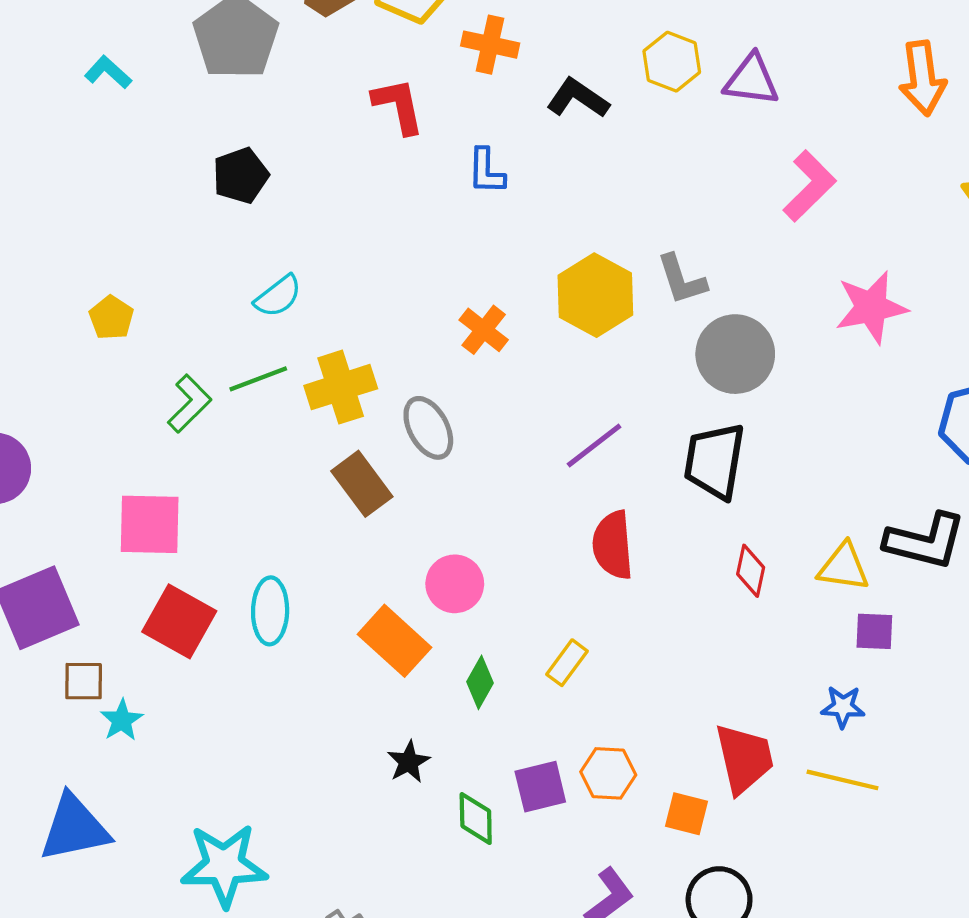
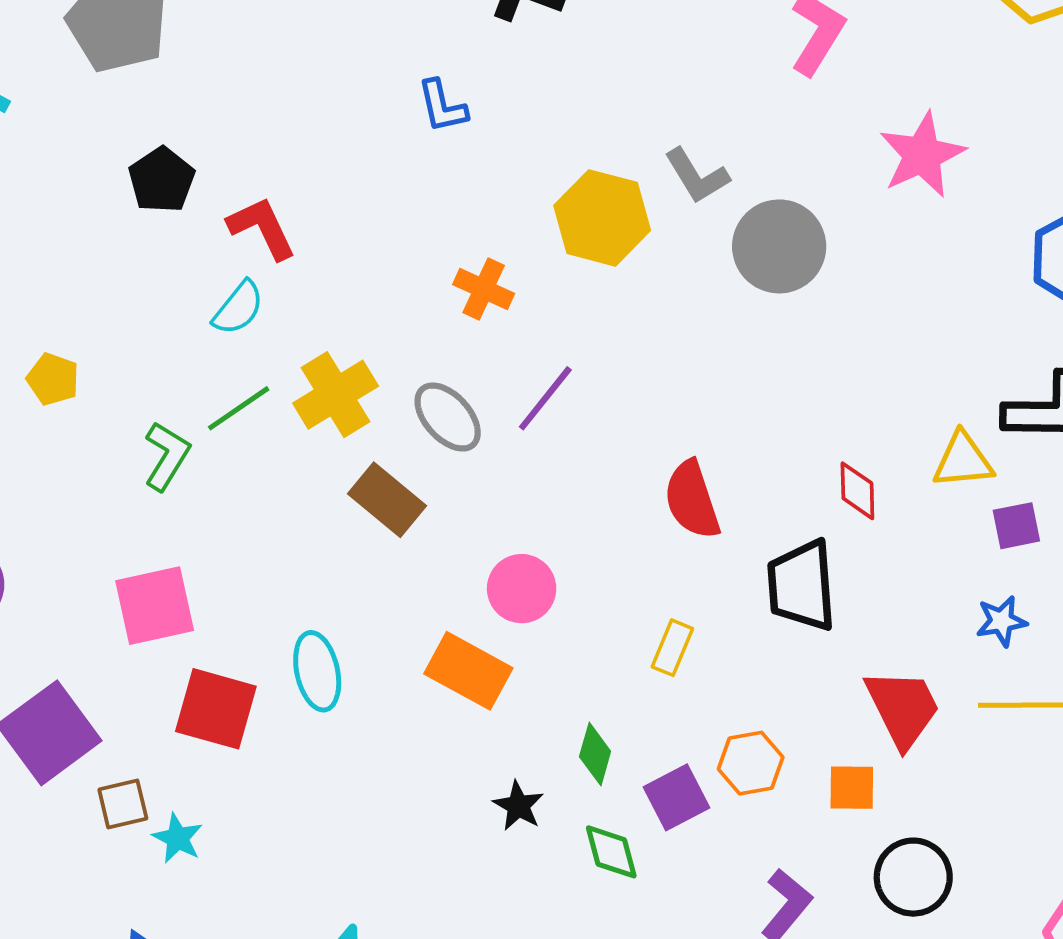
red L-shape: (398, 106) -> (262, 228), moved
purple line: (594, 445) -> (545, 398), moved
black trapezoid: (715, 461) -> (802, 586), moved
green diamond: (480, 682) -> (595, 754), moved

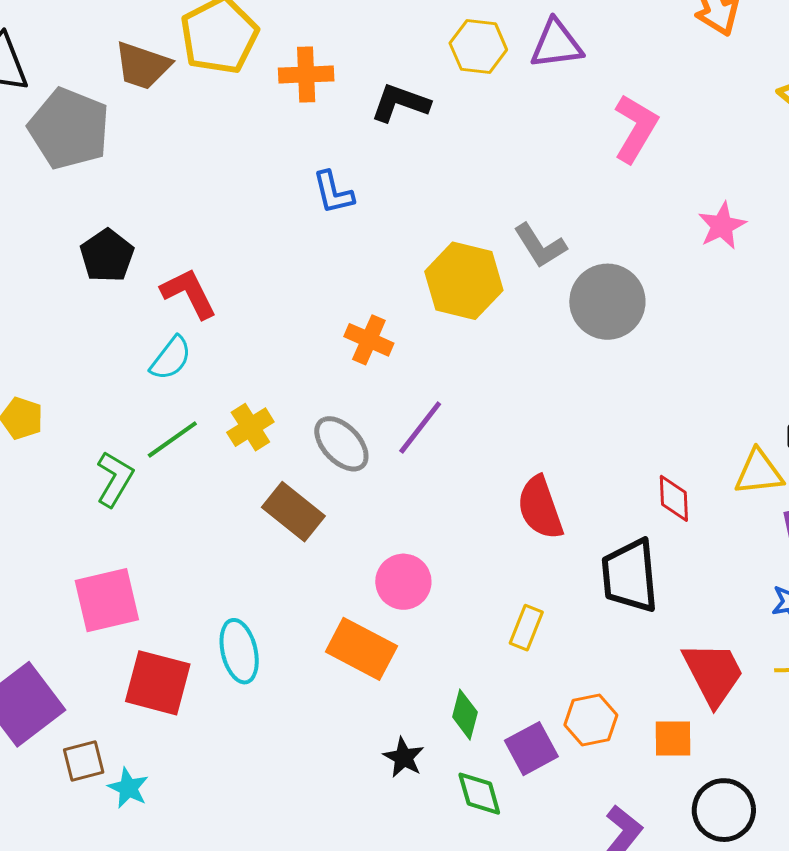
pink star: (922, 155) -> (722, 226), size x0.7
yellow cross: (336, 395) -> (250, 427), size x0.7

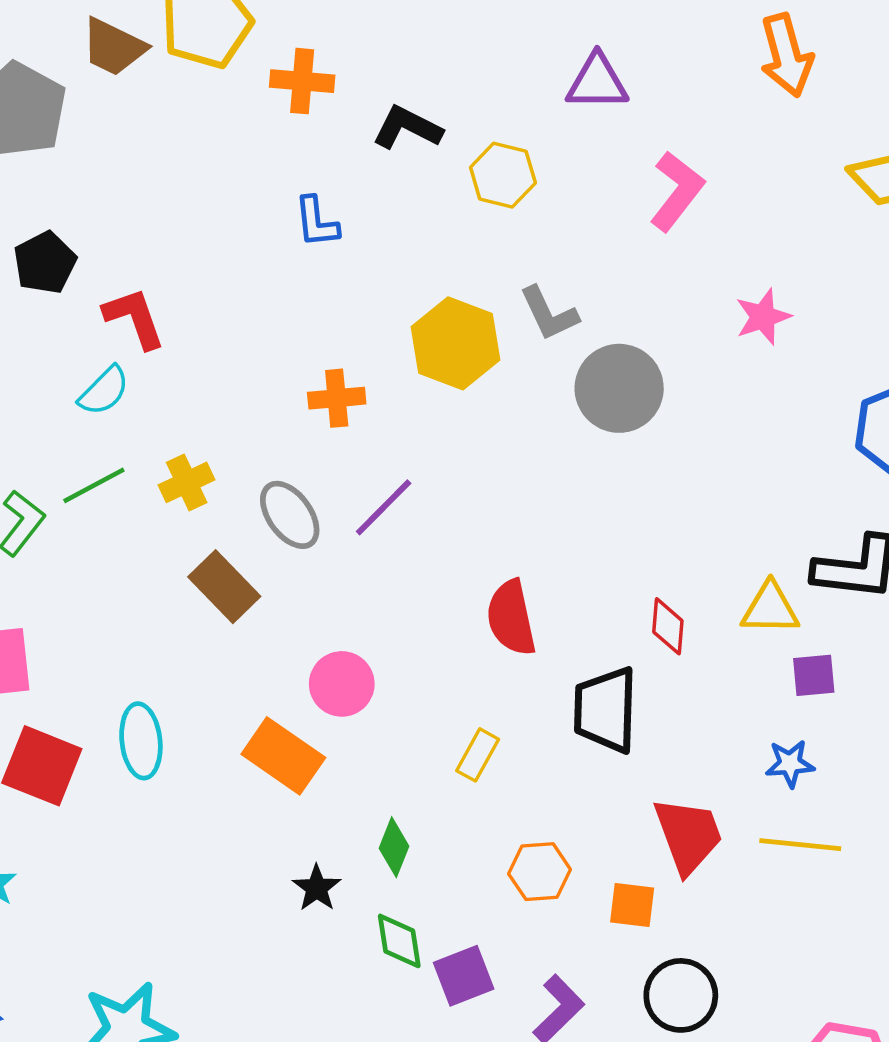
yellow hexagon: (478, 46) -> (503, 175), moved
orange cross: (369, 340) -> (337, 398), turned -36
purple square: (531, 749) -> (464, 976), moved

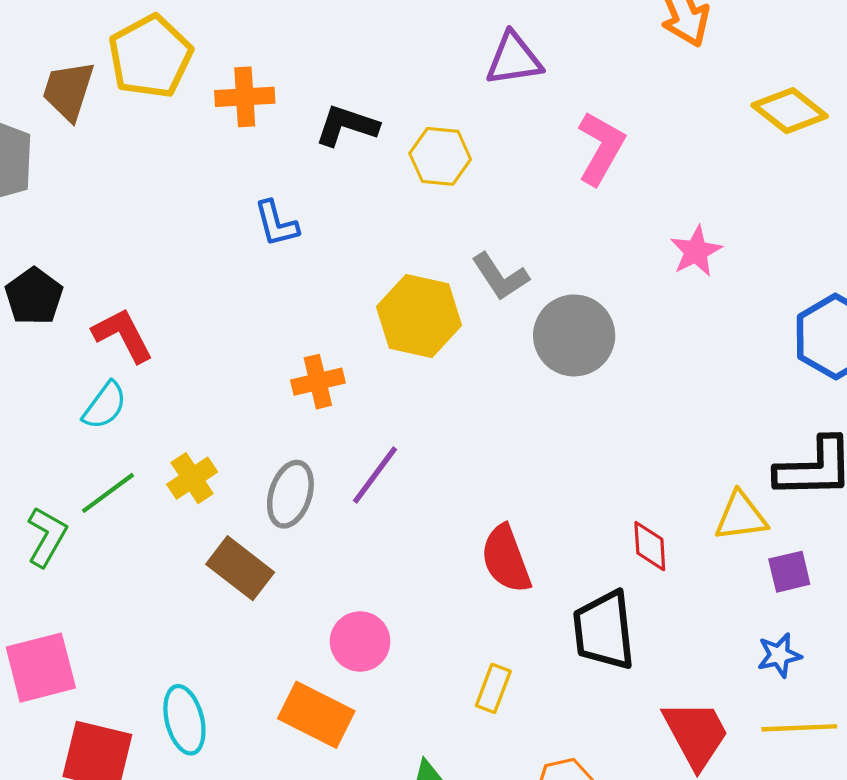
brown trapezoid: (114, 47) -> (68, 91), turned 90
gray ellipse: (290, 515) -> (290, 494), turned 62

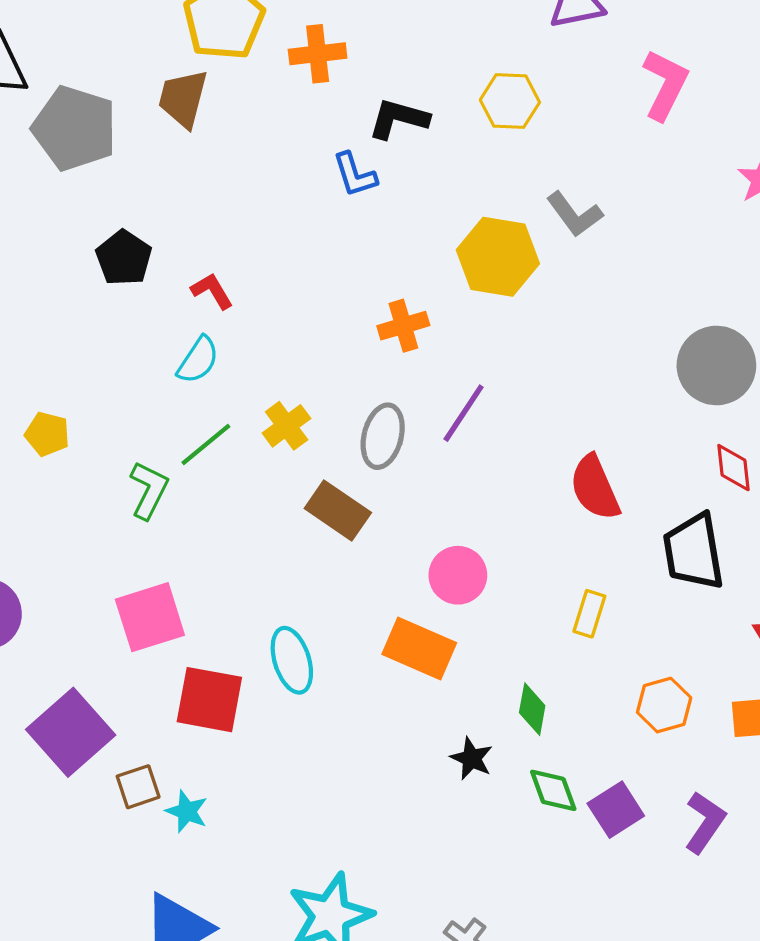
brown trapezoid: (68, 91) -> (183, 99), moved
black L-shape: (347, 126) -> (398, 119), moved
red L-shape: (123, 335) -> (212, 291), size x0.7
gray circle: (574, 335) -> (716, 365), moved

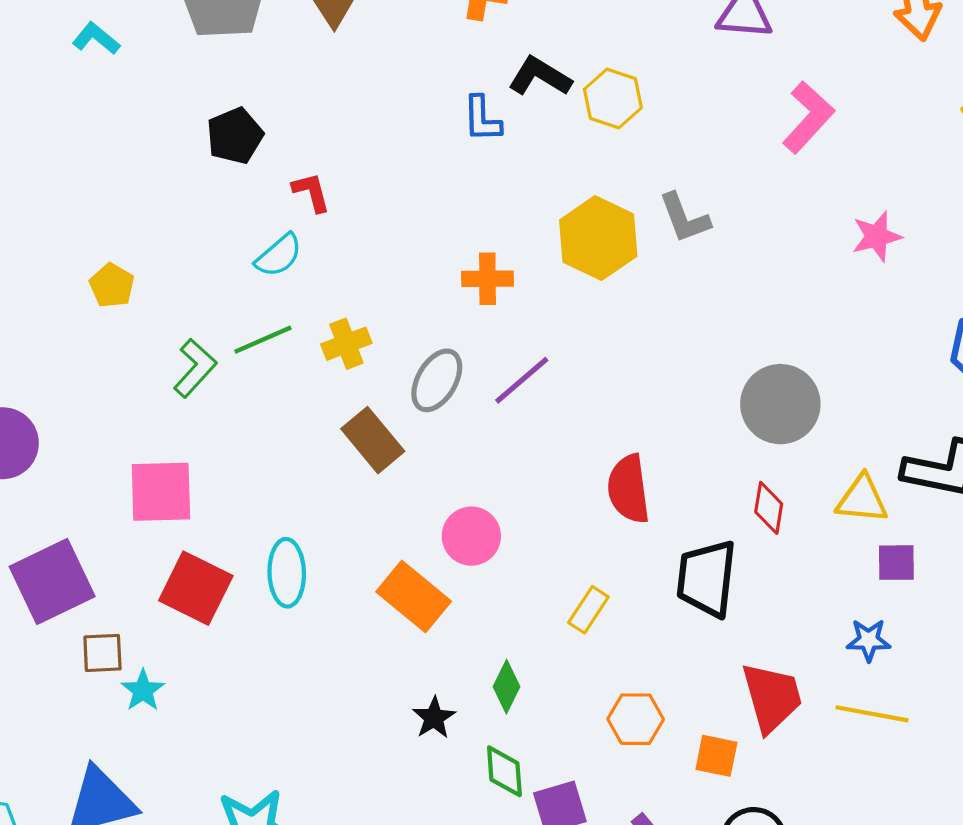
yellow hexagon: (510, 101) -> (613, 99), moved

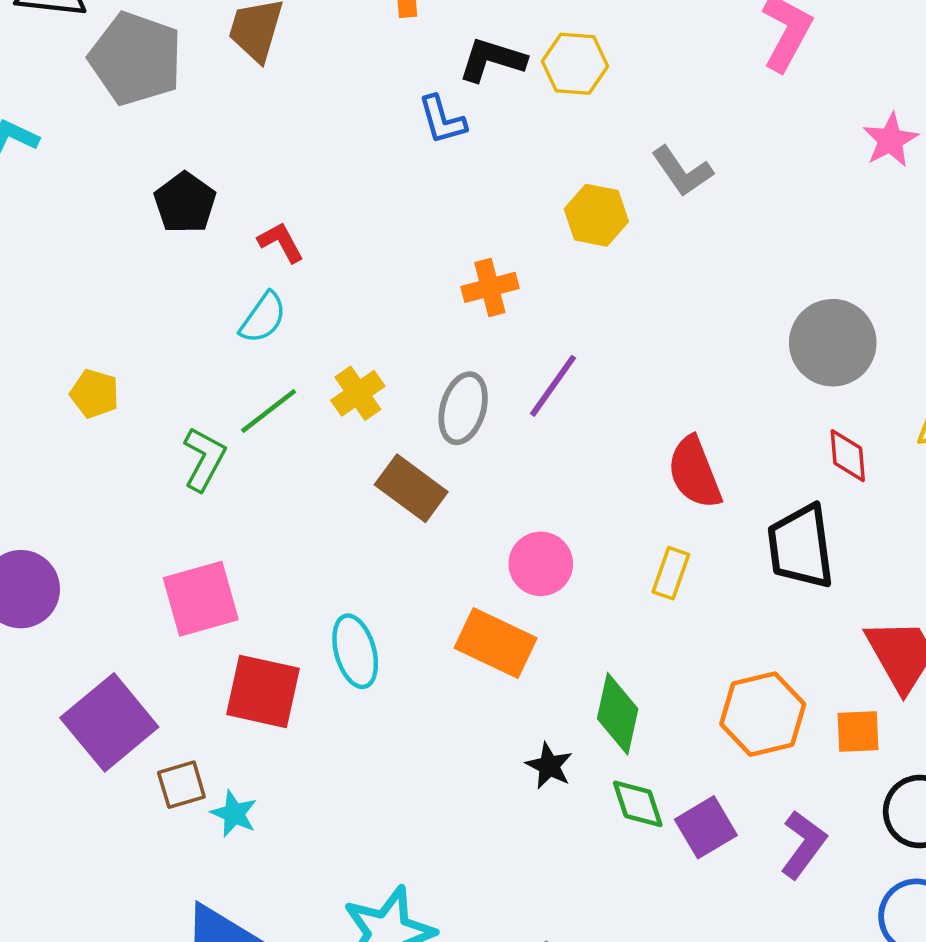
yellow hexagon: (598, 238) -> (596, 215), size x0.7
yellow rectangle: (588, 610) -> (671, 573), moved
green diamond: (507, 687) -> (618, 714), size x1.4
orange hexagon: (636, 719) -> (763, 714), size x1.4

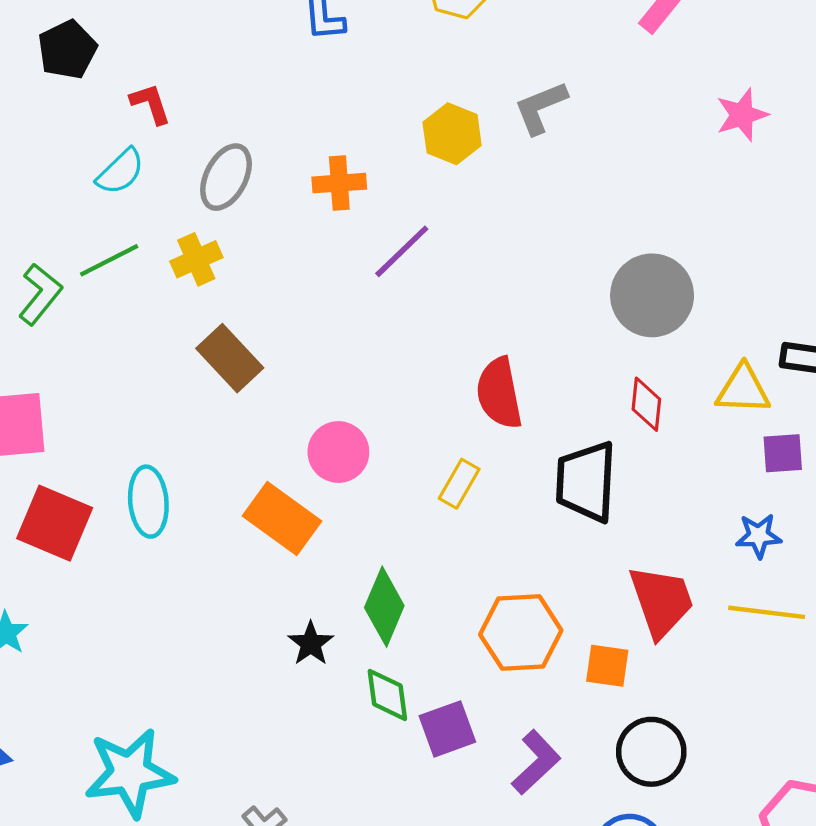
gray L-shape: (682, 171) -> (541, 108), turned 92
purple line: (553, 386) -> (402, 251), moved
gray ellipse: (463, 408) -> (226, 177), moved

